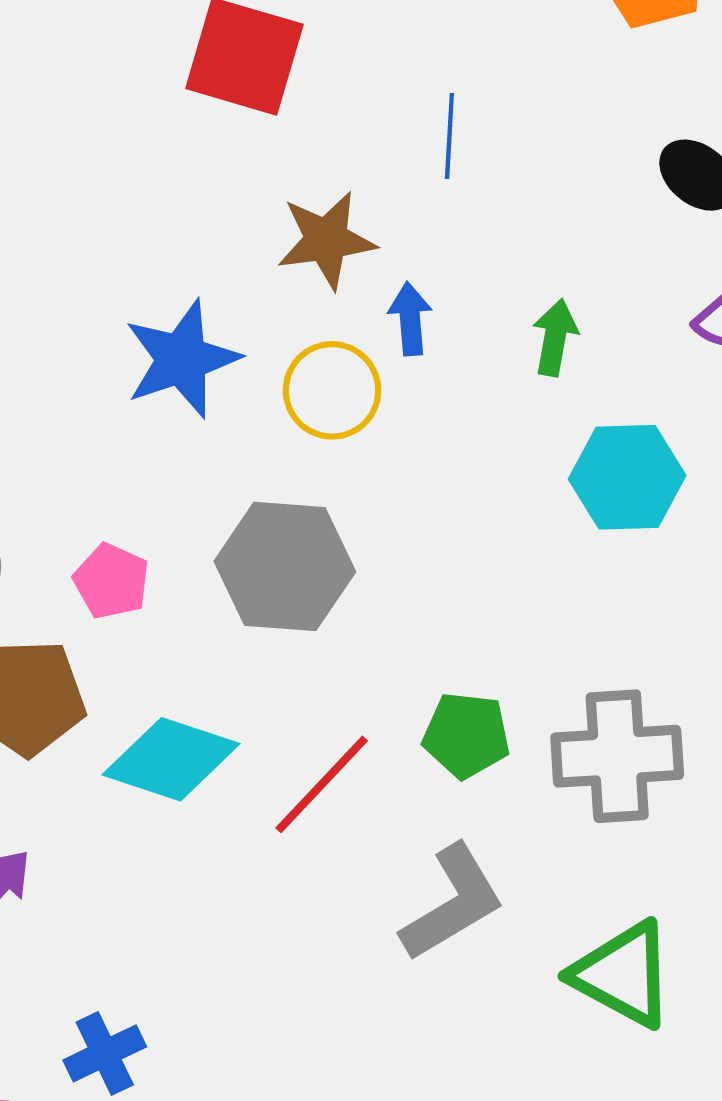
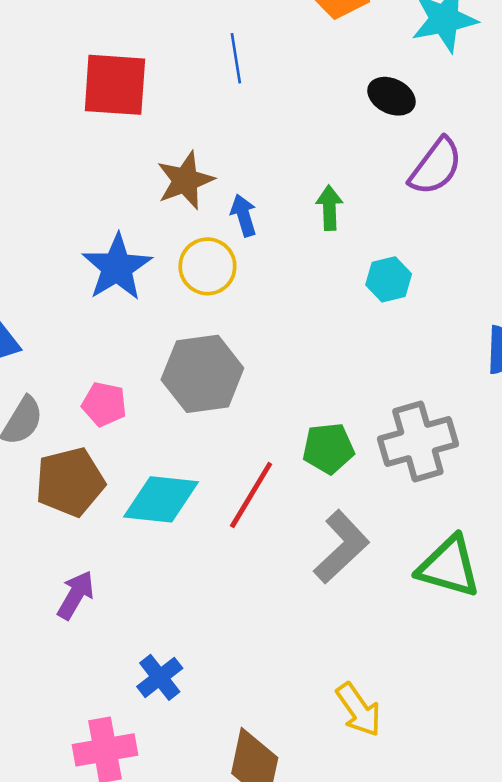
blue line: (449, 136) -> (236, 58), moved
cyan hexagon: (627, 477) -> (389, 279), size x0.7

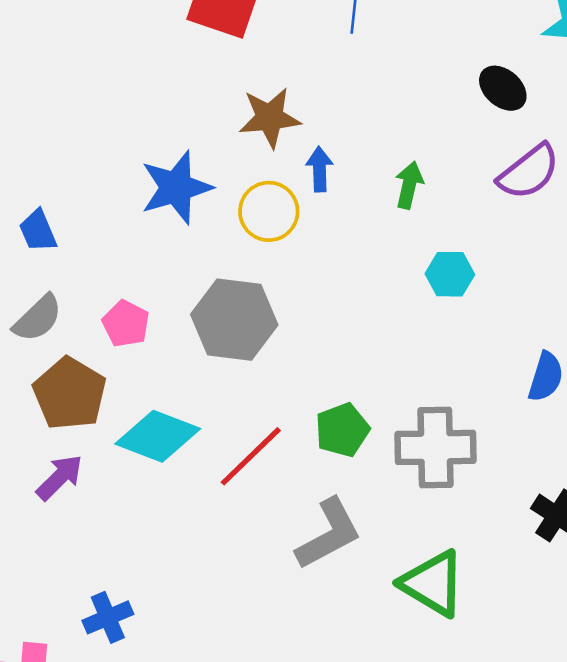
green pentagon: (328, 448) -> (342, 430), turned -30
brown pentagon: (70, 482) -> (70, 394), turned 30
purple arrow: (76, 595) -> (60, 477), moved

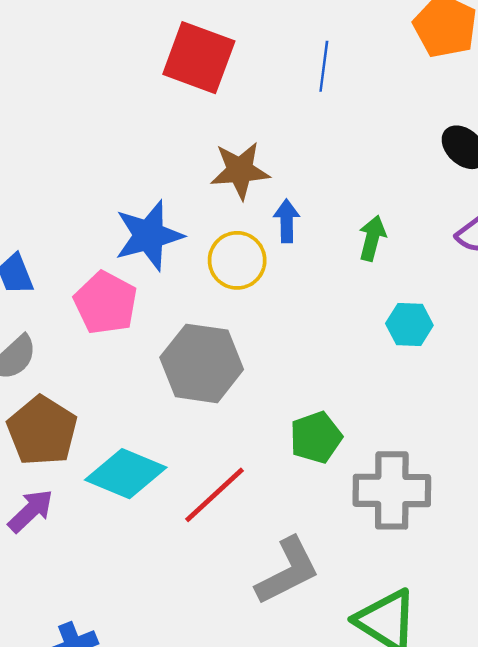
pink pentagon: (126, 324) -> (106, 303), moved, size x1.4
green pentagon: (342, 430) -> (316, 437), moved

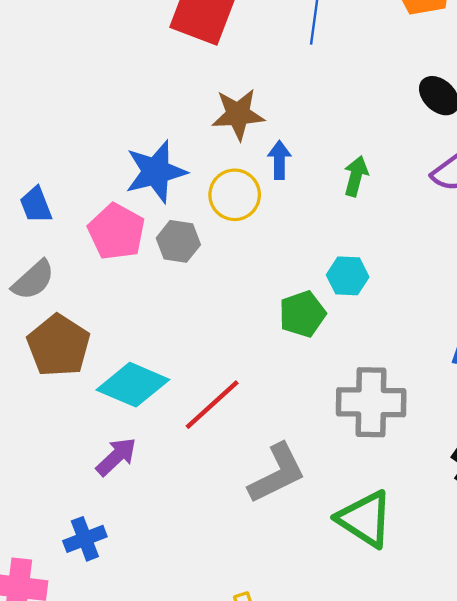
cyan hexagon: (409, 324) -> (348, 276), moved
gray hexagon: (202, 363) -> (178, 241), moved, size x0.6
green pentagon: (316, 437) -> (302, 314), moved
purple arrow: (31, 511) -> (116, 457), moved

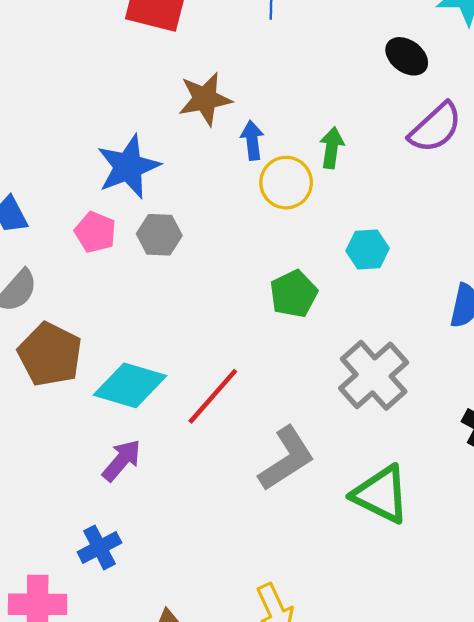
yellow circle: (235, 195) -> (286, 183), moved
pink pentagon: (116, 232) -> (95, 232), size x0.7
cyan hexagon: (348, 276) -> (368, 249), moved
gray cross: (371, 402) -> (374, 375), turned -36

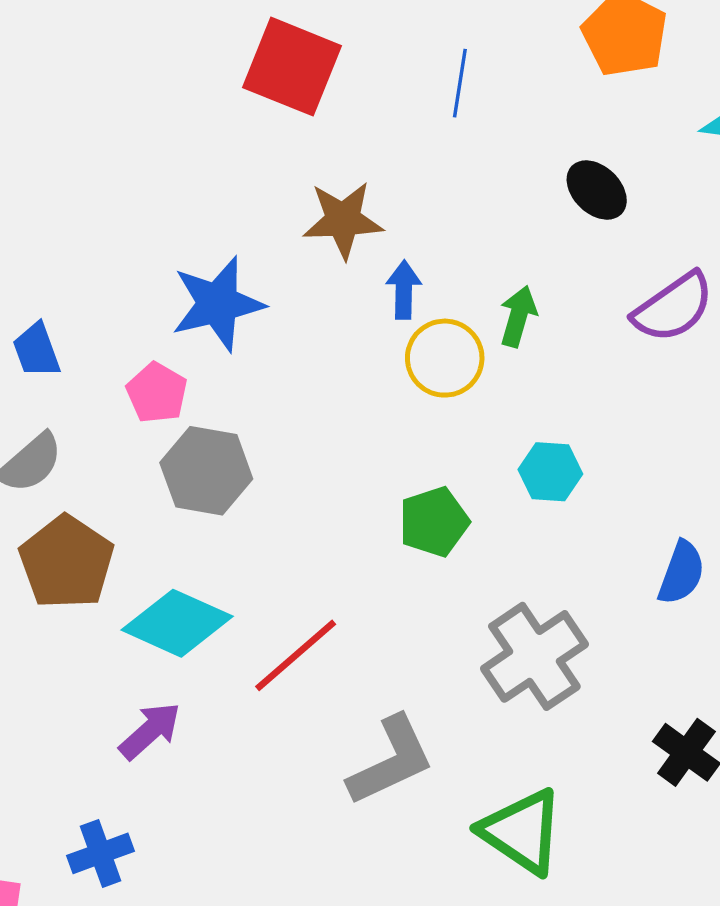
black ellipse: (407, 56) -> (597, 190), moved
gray hexagon: (159, 235) -> (206, 471), moved, size x1.4

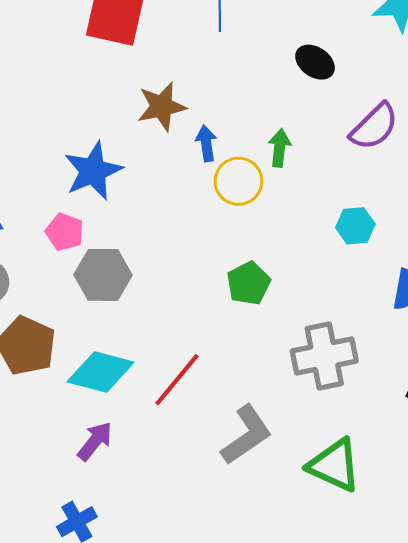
cyan hexagon: (550, 472) -> (355, 226), moved
gray cross: (534, 656) -> (324, 356), turned 32

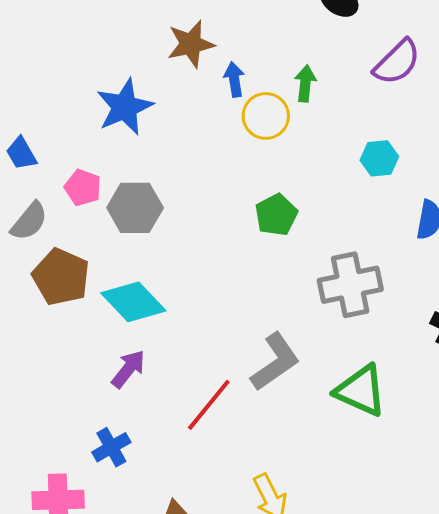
pink pentagon: (65, 232) -> (83, 188), moved
cyan diamond: (101, 372) -> (133, 302), turned 32
red line: (177, 380) -> (209, 405), moved

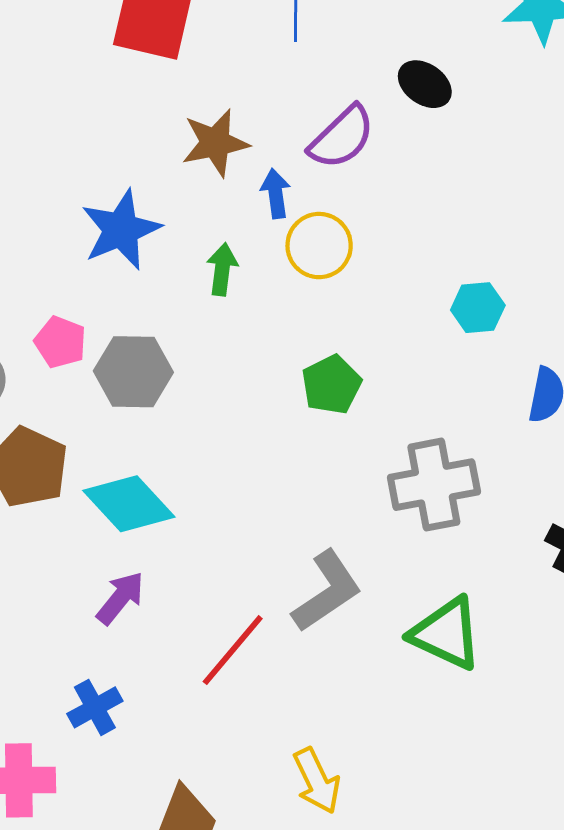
purple semicircle: (397, 62) -> (342, 137), moved
green arrow: (305, 83) -> (222, 269), moved

